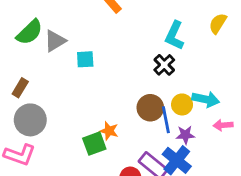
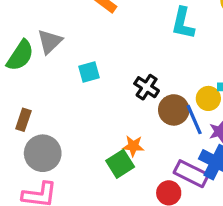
gray triangle: (55, 41) -> (50, 42), moved
black cross: (164, 65) -> (147, 87), moved

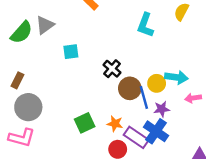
orange star: (133, 146) -> (115, 124), moved

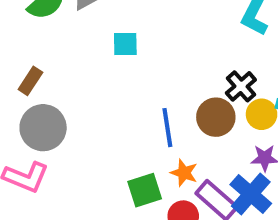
black cross: (112, 69) -> (241, 86), moved
blue line: (144, 98) -> (167, 128), moved
green square: (85, 123) -> (145, 190), moved

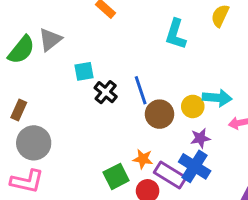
black cross: (241, 86) -> (106, 92), moved
blue line: (167, 128) -> (141, 90), moved

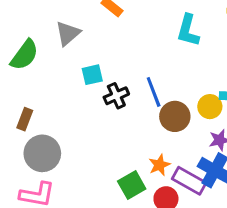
gray triangle: (50, 40) -> (68, 33), moved
black cross: (106, 92) -> (116, 96), turned 30
orange star: (143, 159) -> (159, 165), turned -30

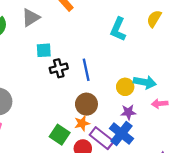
brown circle: (175, 116) -> (86, 104), moved
green square: (132, 185) -> (60, 135), turned -36

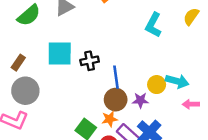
cyan square: (44, 50) -> (60, 53), moved, size x1.6
blue line: (86, 70) -> (116, 77), moved
purple star: (128, 112) -> (140, 100), moved

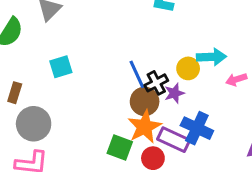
cyan square: (60, 53) -> (61, 67), size x0.7
black cross: (90, 61) -> (156, 83), moved
orange star: (110, 119) -> (145, 127), size x1.6

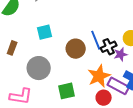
brown circle: (145, 101) -> (76, 49), moved
gray circle: (34, 124) -> (39, 68), moved
green square: (120, 148) -> (66, 91), moved, turned -36

